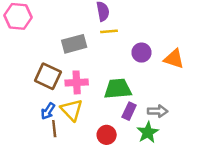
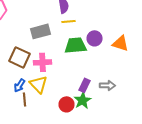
green trapezoid: (118, 89) -> (76, 45), moved
green star: (148, 132) -> (82, 100), moved

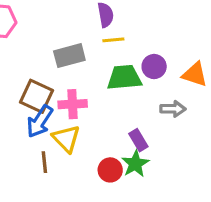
blue arrow: (20, 85) -> (40, 121), moved, size x1.5
purple rectangle: (84, 85) -> (138, 140), turned -56
gray arrow: (108, 85) -> (173, 109), moved

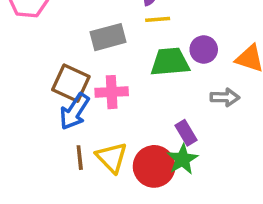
yellow triangle: (66, 139) -> (112, 158), moved
red circle: (110, 170) -> (154, 166), size x1.5

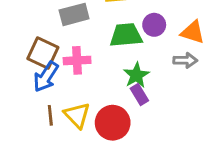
gray arrow: (225, 97) -> (185, 60), moved
green star: (182, 159) -> (136, 75), moved

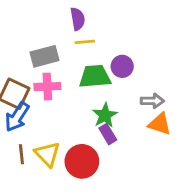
orange triangle: (193, 32) -> (160, 124), moved
pink cross: (77, 60) -> (47, 87), moved

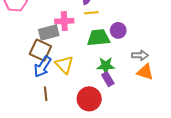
gray rectangle: (44, 56) -> (49, 32), moved
pink cross: (47, 87) -> (64, 21), moved
green star: (105, 115) -> (106, 66), turned 30
yellow triangle: (47, 154) -> (64, 65), moved

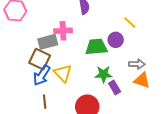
yellow line: (91, 13) -> (130, 23), moved, turned 48
purple rectangle: (108, 79) -> (115, 87), moved

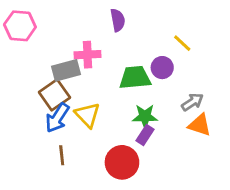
brown square: (40, 59) -> (54, 95), turned 30
gray arrow: (137, 64) -> (192, 102), turned -35
purple rectangle: (115, 87) -> (145, 135), moved, turned 64

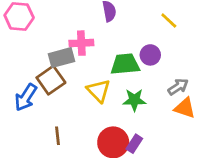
yellow line: (182, 43) -> (169, 20), moved
yellow triangle: (88, 115) -> (99, 91), moved
blue arrow: (57, 118) -> (26, 97), moved
purple rectangle: (145, 135) -> (134, 144), moved

